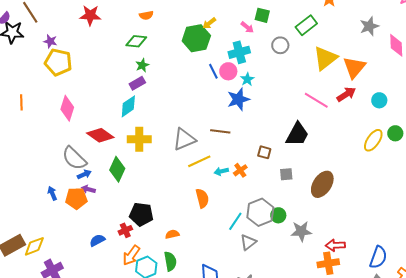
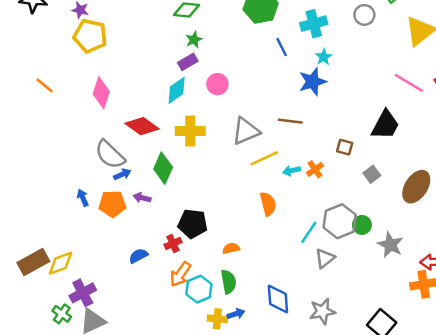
pink circle: (228, 71) -> (217, 84), moved
orange line: (21, 102) -> (44, 85), turned -49
gray square: (286, 174) -> (372, 174), turned -32
purple arrow: (88, 189) -> (142, 198), moved
gray star: (301, 231) -> (390, 245), turned 30

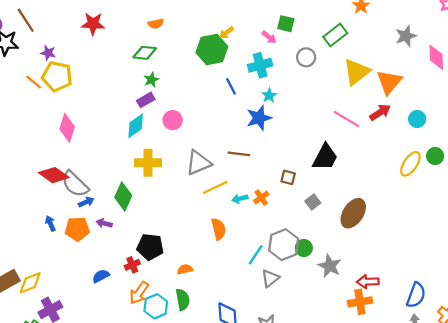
orange line: (44, 85) -> (34, 82), moved
red diamond: (142, 126) -> (54, 175), moved

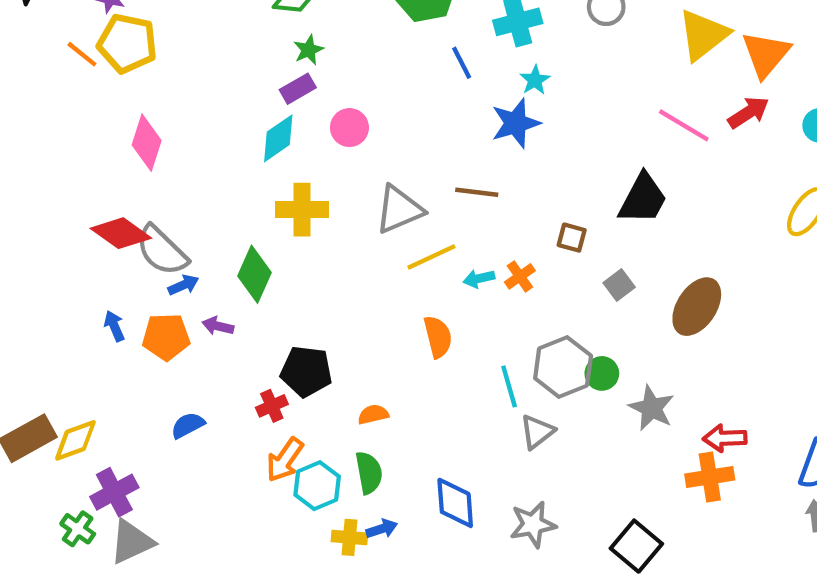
cyan line: (256, 255) -> (509, 386), turned -50
blue semicircle: (101, 276) -> (188, 425), moved

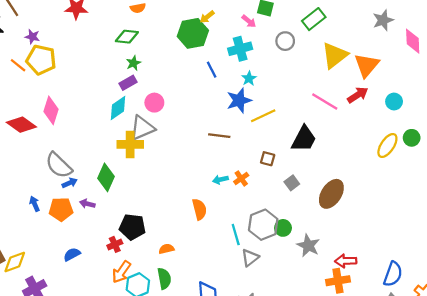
gray triangle: (399, 210) -> (142, 128), moved
red diamond: (121, 233) -> (21, 125), moved
yellow line: (431, 257) -> (263, 116), moved

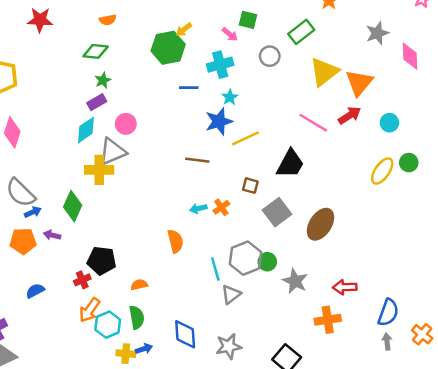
blue line: (212, 70) -> (189, 88), turned -63
gray square: (292, 183) -> (277, 212), size x1.6
red arrow: (346, 261) -> (345, 287), moved

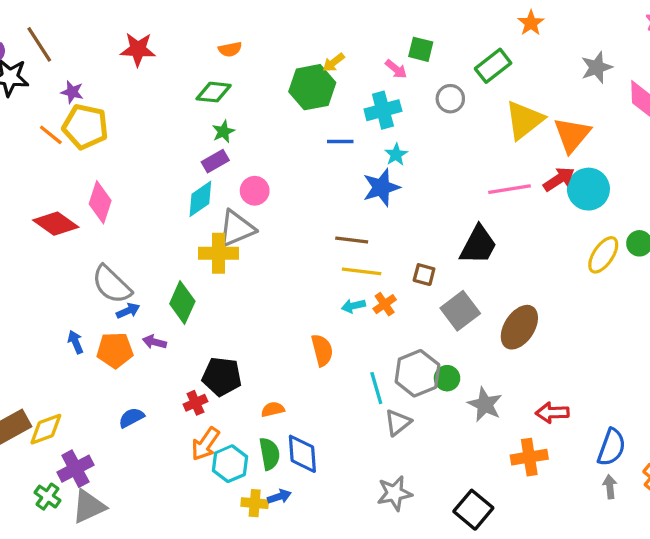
pink line: (313, 123) -> (510, 189), turned -40
cyan circle: (389, 123) -> (588, 189), moved, size x1.6
yellow line: (246, 138) -> (362, 271), moved, turned 32
blue diamond: (185, 334) -> (302, 454), moved

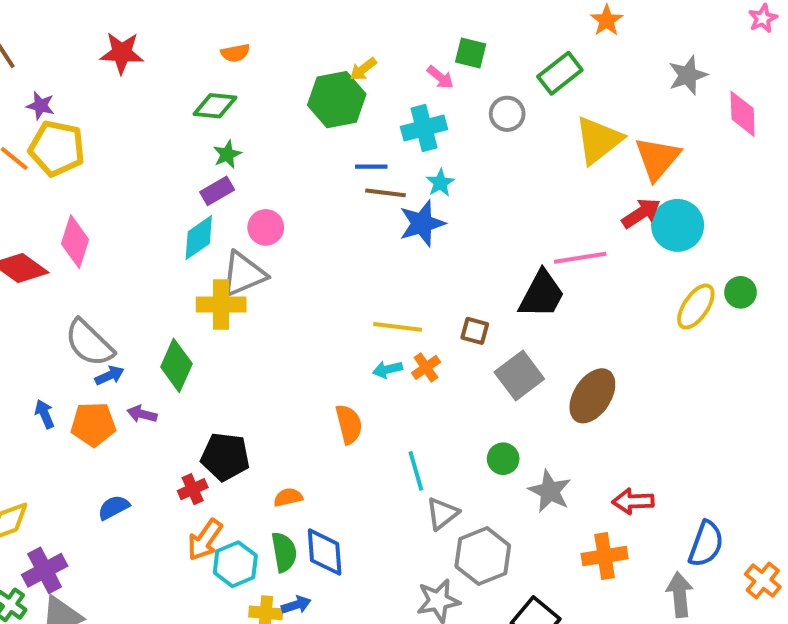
pink line: (510, 189) -> (580, 258), moved
brown line: (352, 240) -> (385, 193), moved
gray hexagon: (417, 373) -> (483, 556), moved
gray arrow: (610, 487) -> (680, 595), moved, size x1.5

